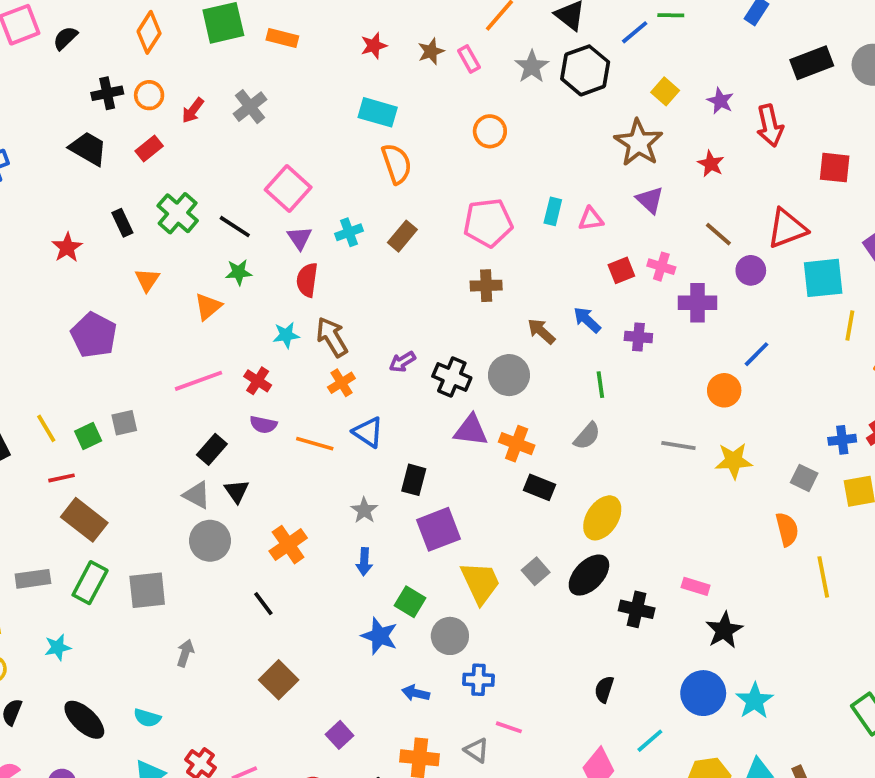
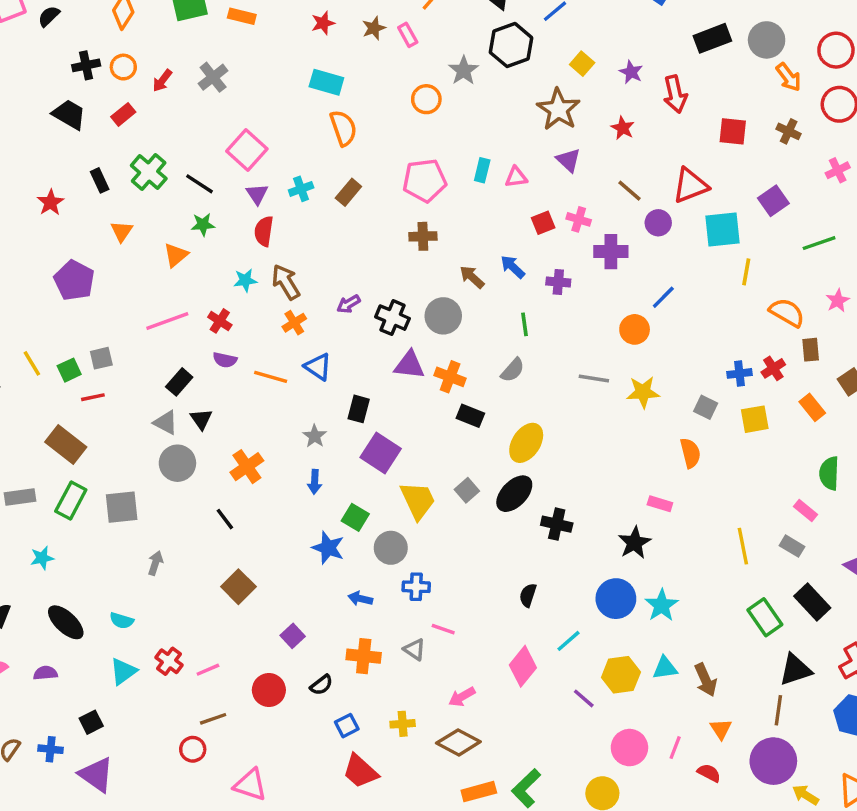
gray star: (532, 67) -> (464, 70), moved
red line: (61, 478) -> (93, 397), moved
purple square: (439, 529) -> (381, 453), turned -36
yellow line: (823, 577) -> (743, 546), moved
pink rectangle: (696, 586) -> (660, 504), moved

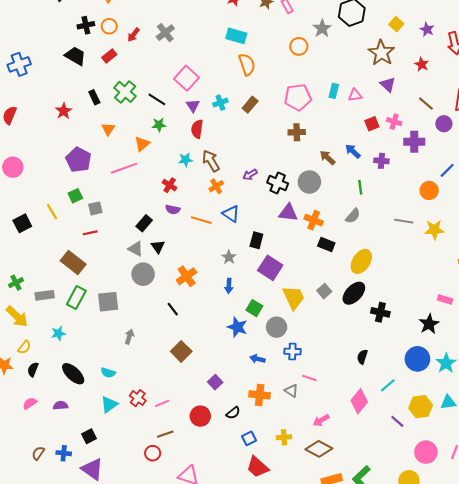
pink line: (167, 321) -> (124, 168), moved
green square: (69, 370) -> (75, 196), moved

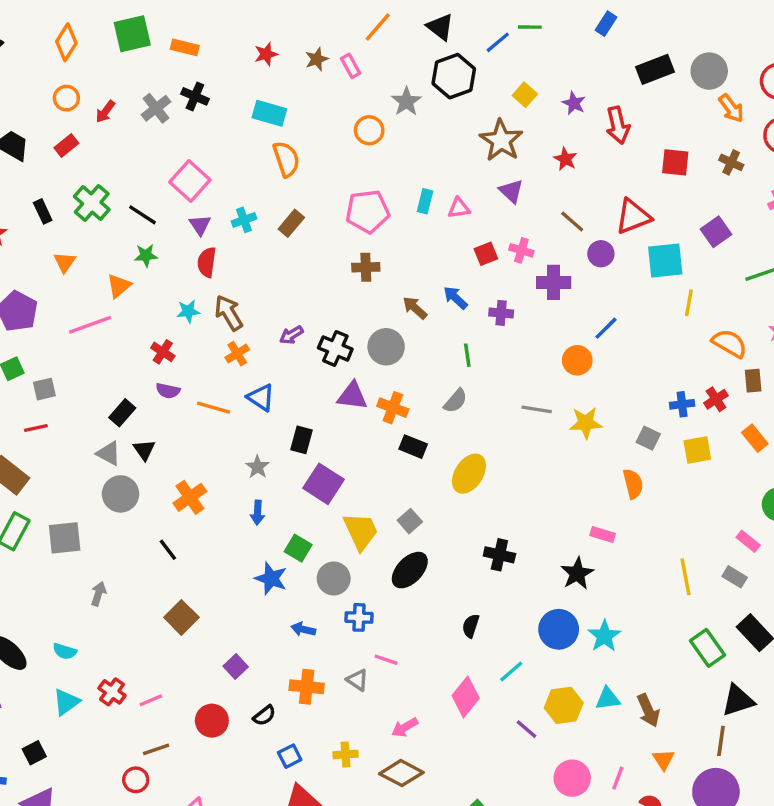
black cross: (86, 25) -> (195, 96), moved, turned 35
black ellipse: (354, 293) -> (410, 570), moved

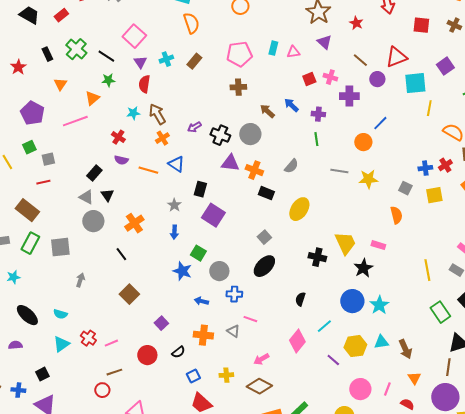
green line: (467, 355) -> (316, 139), moved
yellow trapezoid: (361, 531) -> (345, 243), moved

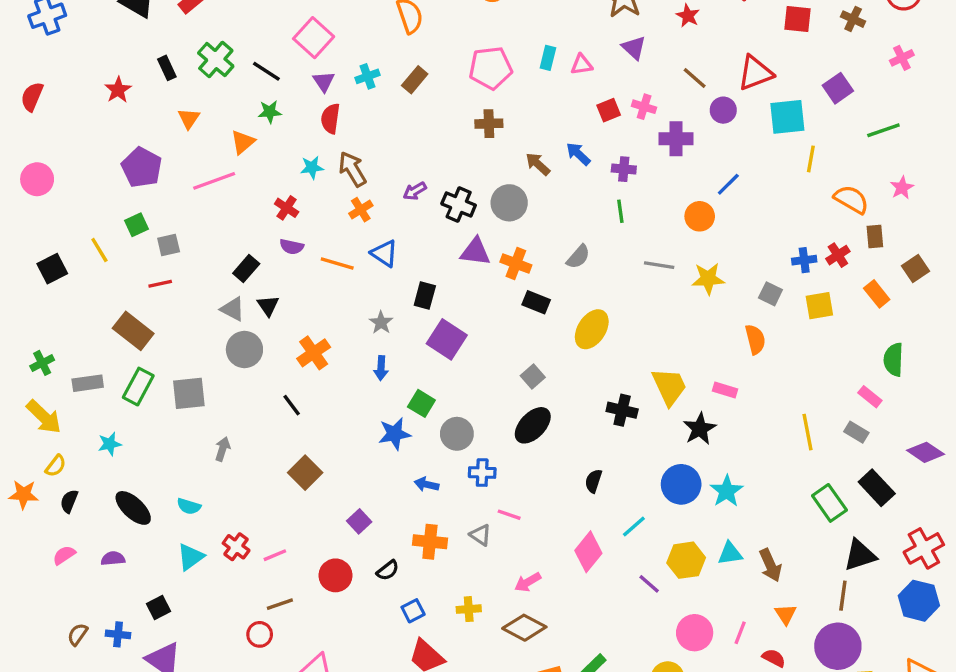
blue star: (182, 271) -> (394, 434), turned -30

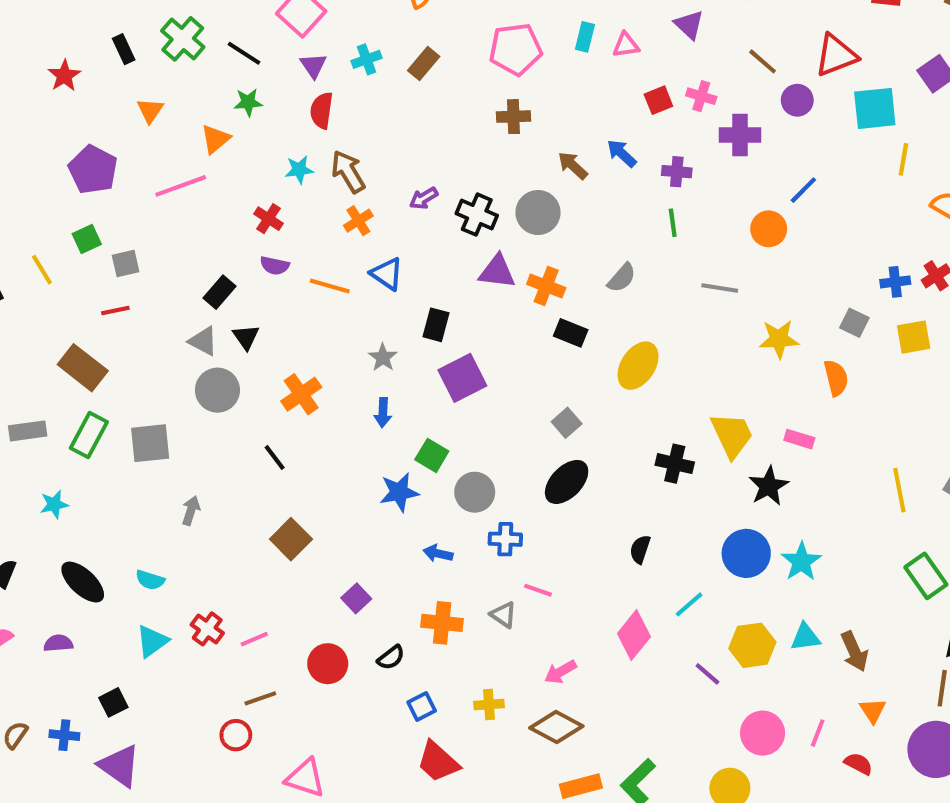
yellow star: (708, 279) -> (779, 339), moved
purple square: (447, 339) -> (462, 378), turned 30

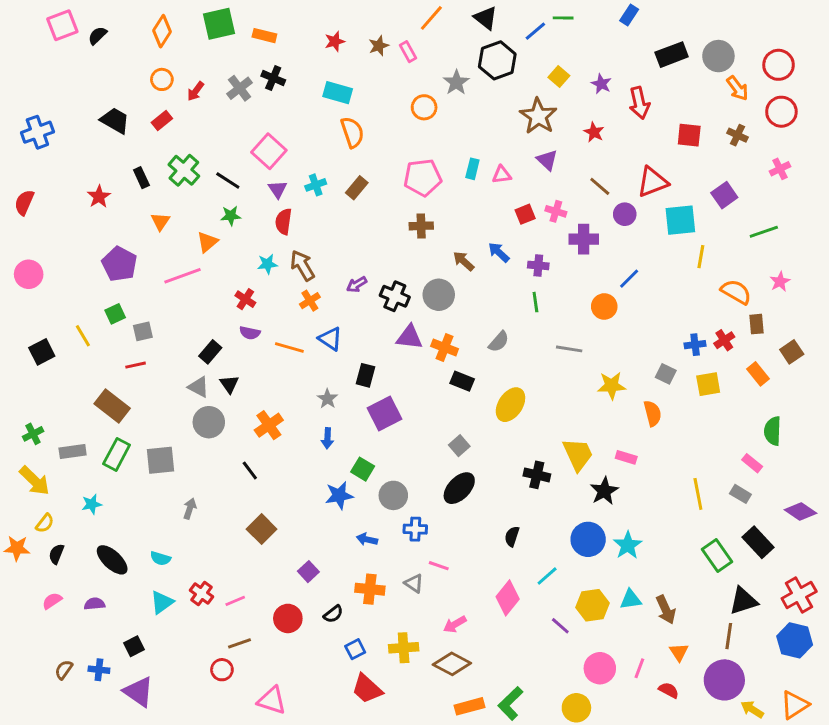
yellow cross: (489, 704) -> (404, 648), size x1.4

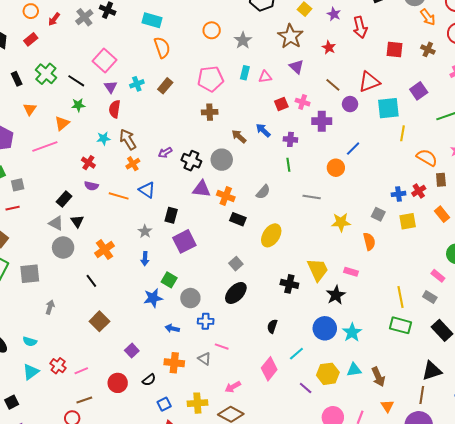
gray star: (456, 82) -> (243, 40), moved
green rectangle: (717, 555) -> (401, 325), moved, turned -40

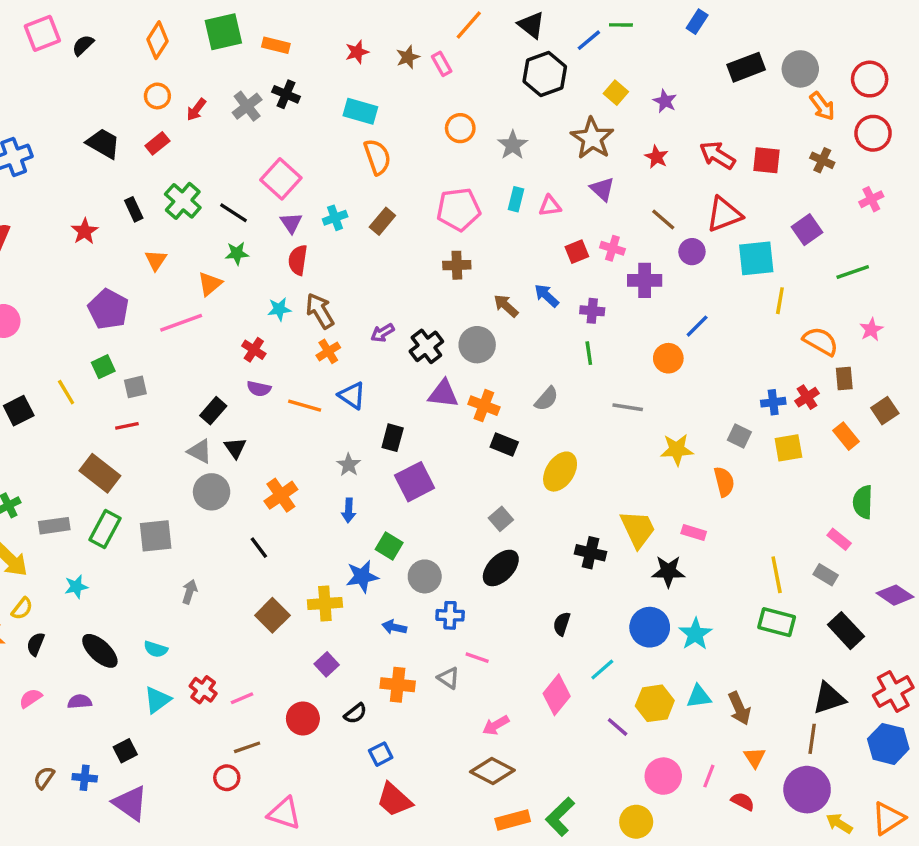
red arrow: (360, 27) -> (717, 155), moved, turned 135
black cross: (191, 161) -> (426, 346), turned 30
black star: (336, 295) -> (668, 571), turned 30
yellow cross: (197, 403) -> (325, 604), moved

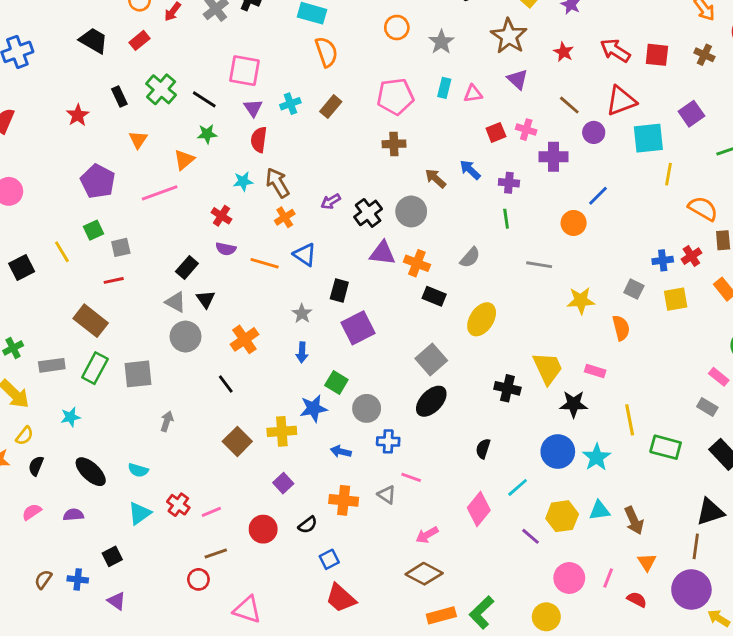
pink square: (281, 179) -> (244, 71), turned -32
gray square: (501, 519) -> (431, 360), size x1.5
yellow line: (777, 575) -> (630, 420), moved
purple triangle: (130, 803) -> (117, 601), size x0.6

